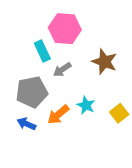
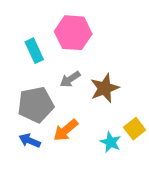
cyan rectangle: (42, 51) -> (34, 51), moved
brown star: (104, 62) -> (105, 88), moved, turned 30
cyan star: (86, 105) -> (111, 142), moved

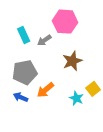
pink hexagon: (73, 33) -> (65, 22), moved
gray arrow: (70, 79) -> (44, 40), moved

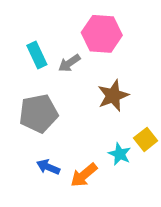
orange arrow: (45, 90) -> (84, 175), moved
blue arrow: (21, 97) -> (48, 167), moved

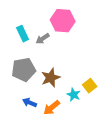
brown star: (113, 96) -> (51, 78), moved

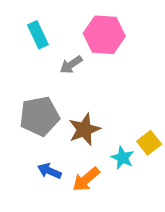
cyan rectangle: (23, 34) -> (38, 35), moved

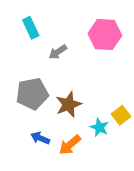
pink hexagon: (104, 35) -> (105, 34), moved

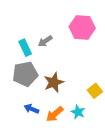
cyan rectangle: (31, 28) -> (25, 48), moved
cyan star: (99, 127) -> (78, 112), moved

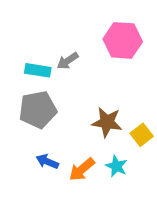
cyan rectangle: (25, 48) -> (38, 70), turned -56
brown star: (54, 82) -> (107, 122), moved, turned 30

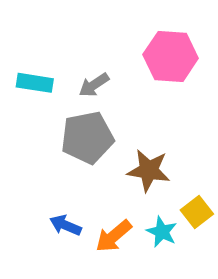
cyan rectangle: (38, 70) -> (35, 83), moved
gray pentagon: (38, 110) -> (87, 138), moved
yellow square: (142, 135) -> (197, 212), moved

